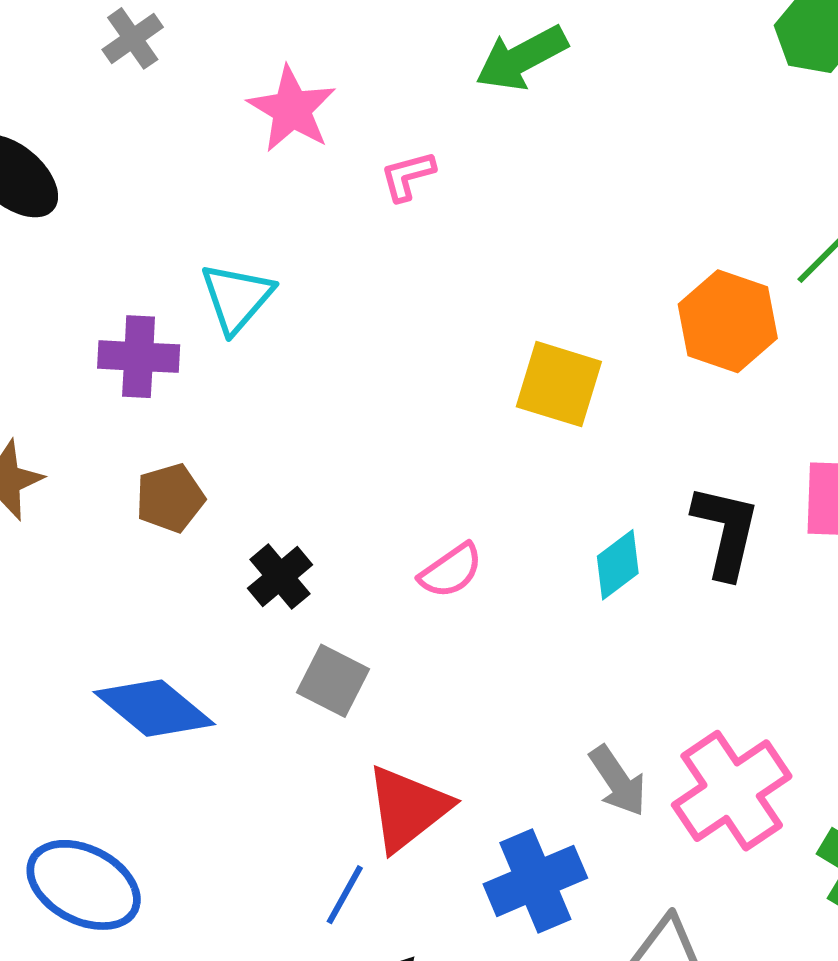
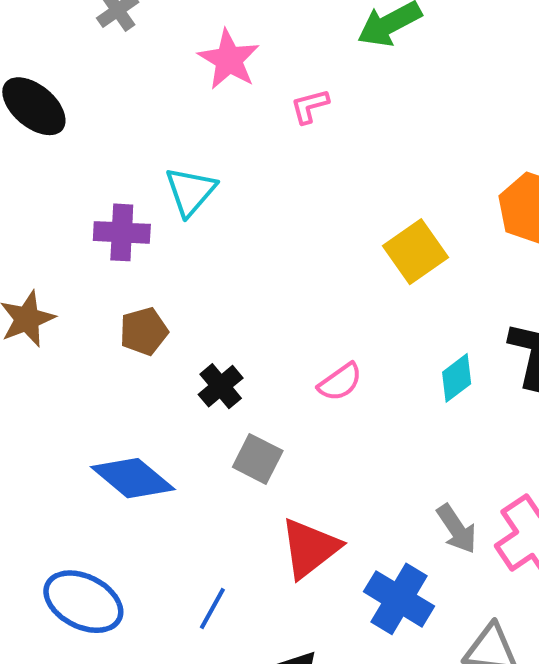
yellow square: (559, 384) -> (415, 252), turned 38
blue cross: (535, 881) -> (399, 599), turned -36
blue line: (345, 895) -> (212, 608), moved

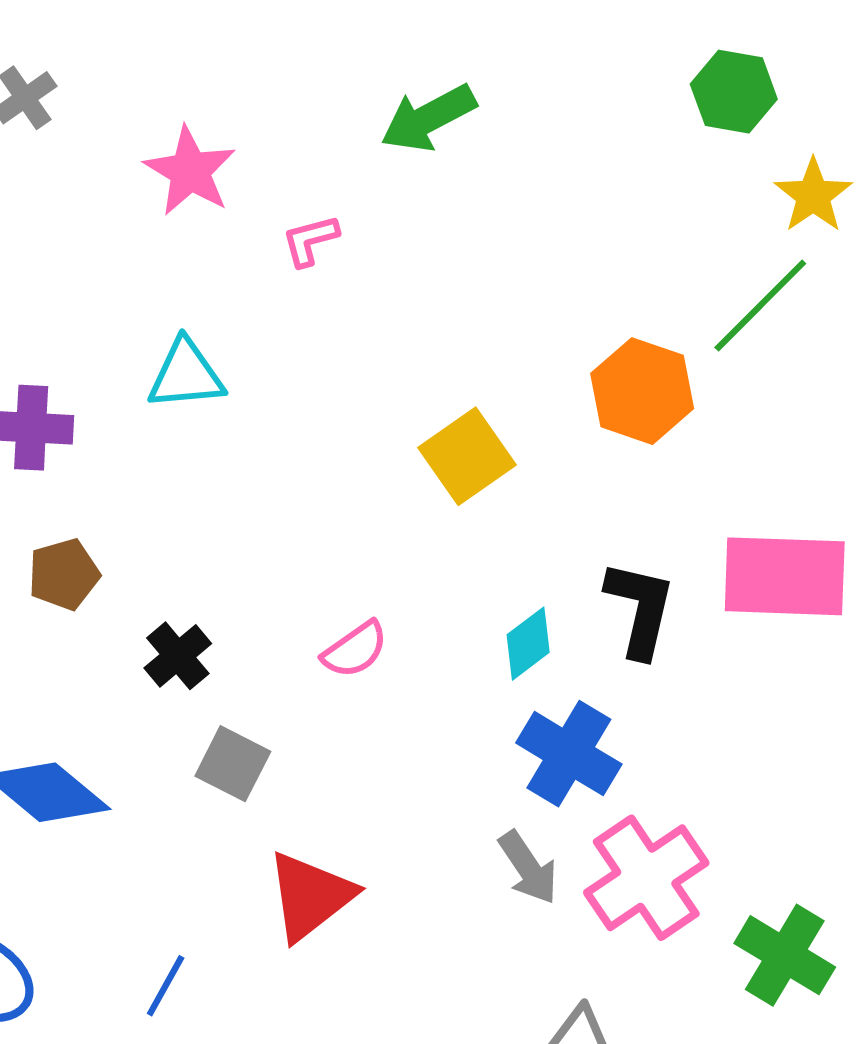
cyan triangle: (190, 191) -> (186, 375), moved, turned 44
blue cross: (399, 599) -> (569, 754), moved

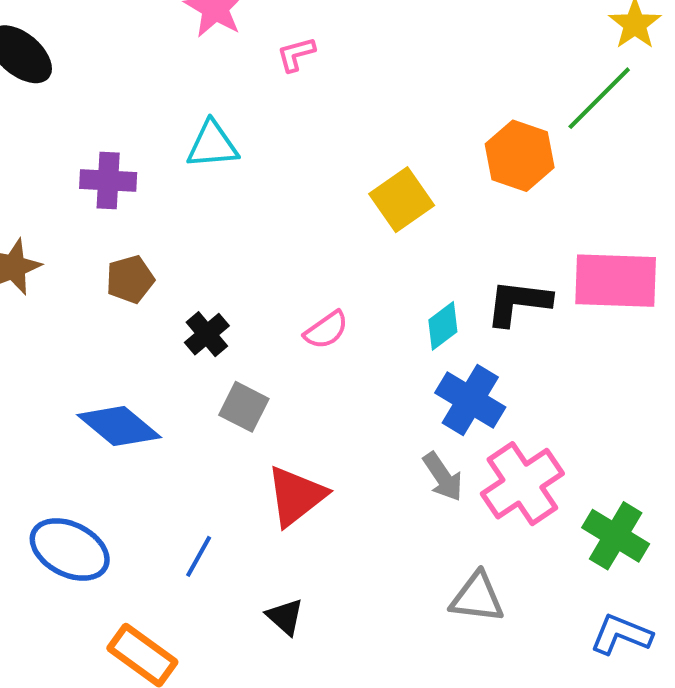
black L-shape: (640, 609) -> (518, 303), turned -96

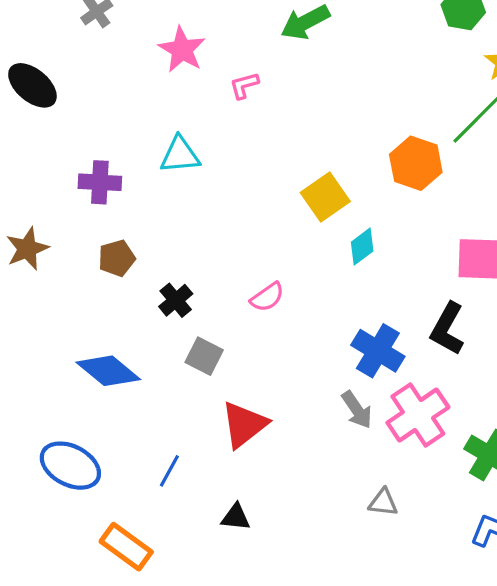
black L-shape: (518, 303) -> (447, 329), moved, turned -68
cyan diamond: (443, 326) -> (362, 247), moved
gray triangle: (477, 598) -> (383, 502), size x0.7
black triangle: (285, 617) -> (236, 517), turned -36

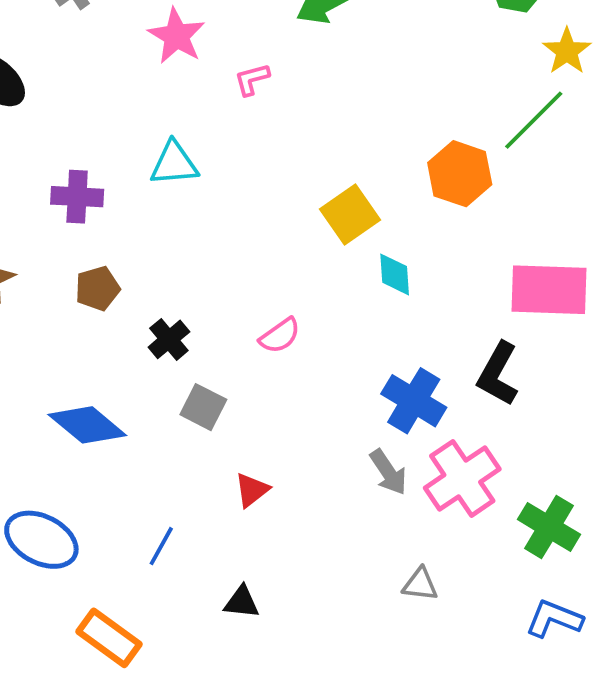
cyan diamond: (362, 247) -> (395, 274), turned -57
red triangle: (244, 424) -> (252, 490), size x0.6

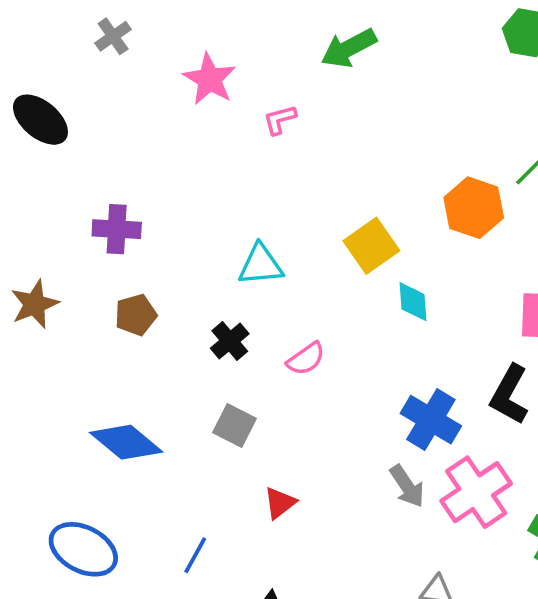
cyan triangle: (174, 163) -> (261, 265), moved
black cross: (169, 339) -> (230, 341), moved

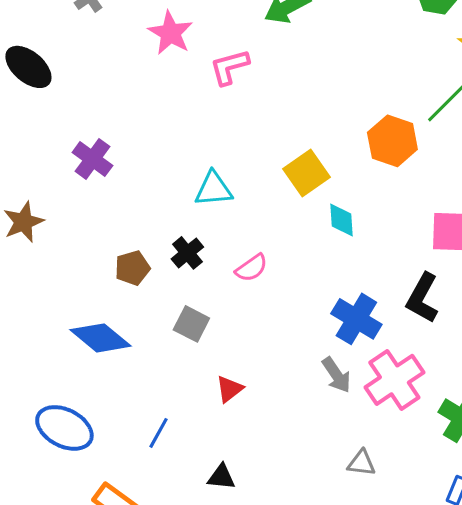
pink L-shape: (280, 120) -> (229, 67), size x1.4
purple cross: (117, 229) -> (92, 159), turned 33
brown pentagon: (136, 315) -> (132, 268), moved

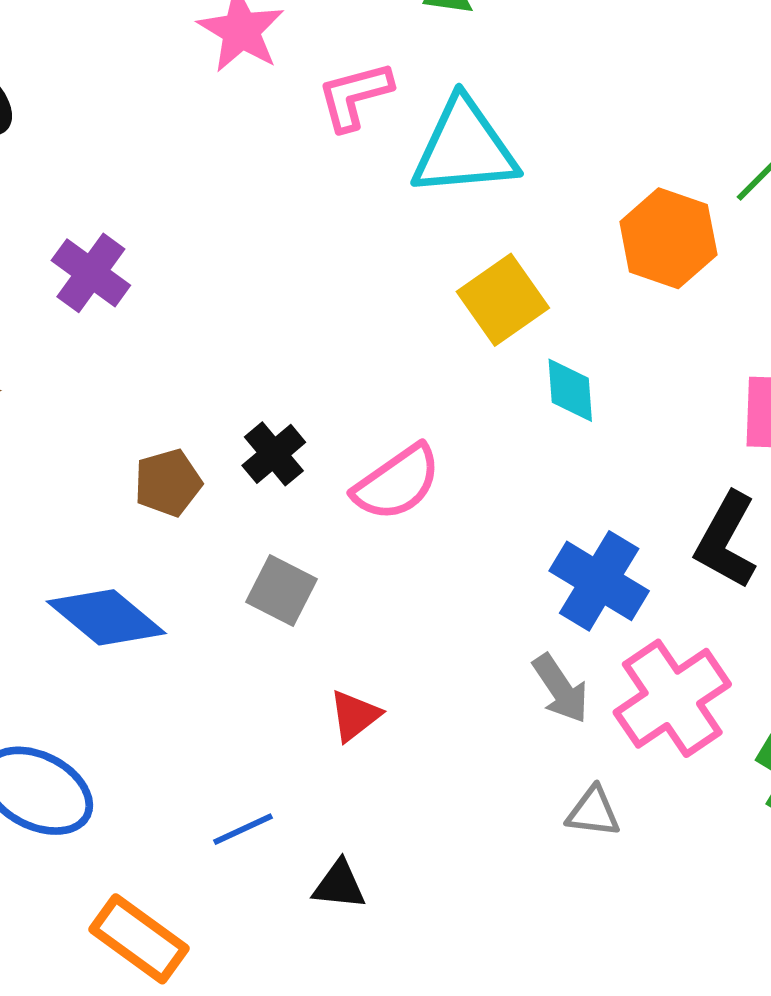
cyan triangle: (213, 189) -> (464, 148), moved, size x1.5
pink semicircle: (251, 268) -> (397, 483), size x1.4
blue line: (158, 433) -> (243, 829), moved, turned 36
gray triangle: (361, 463) -> (593, 812), moved

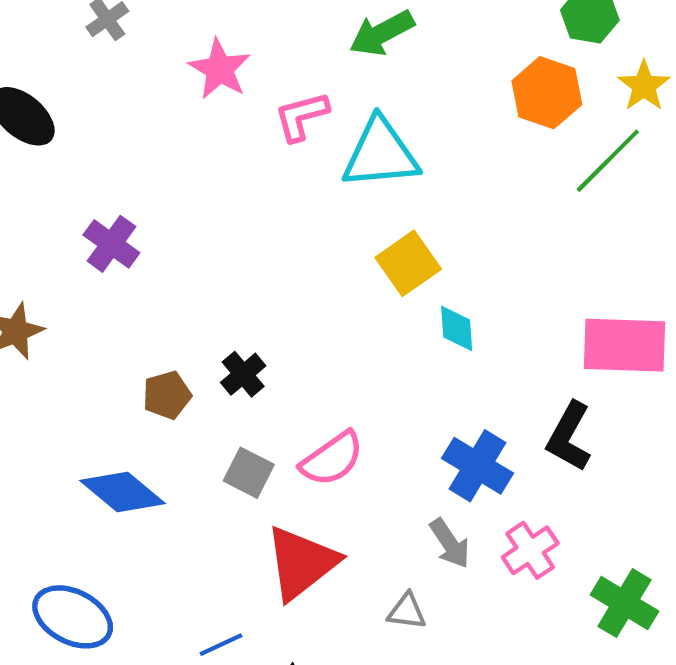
orange hexagon: (668, 238) -> (547, 93), moved
pink semicircle: (397, 483) -> (332, 459), moved
pink cross: (672, 698) -> (530, 550), size x0.7
red triangle: (355, 716) -> (301, 563), size x2.0
gray triangle: (593, 812) -> (407, 611), moved

